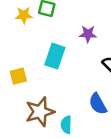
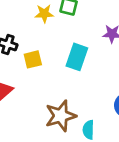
yellow square: (18, 76) -> (33, 59), moved

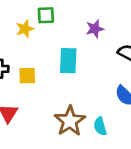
yellow square: (33, 59) -> (27, 76), turned 30

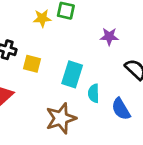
cyan rectangle: (68, 61) -> (72, 74), moved
cyan semicircle: (100, 126) -> (94, 93), moved

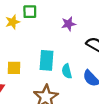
yellow square: (32, 64) -> (14, 68), moved

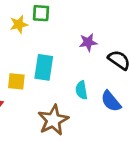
purple star: (69, 24) -> (88, 42), moved
cyan rectangle: (46, 60) -> (44, 67), moved

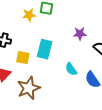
cyan semicircle: (82, 90) -> (71, 69), turned -32
brown star: (53, 120) -> (29, 88), moved

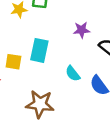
brown star: (29, 88) -> (40, 104), moved, turned 30

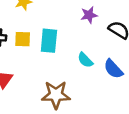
yellow square: (13, 62) -> (23, 39), moved

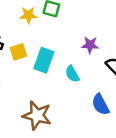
yellow square: (23, 39) -> (18, 52), turned -35
cyan semicircle: (85, 60) -> (72, 74), moved

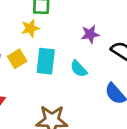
yellow star: (28, 15) -> (30, 28), moved

